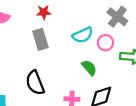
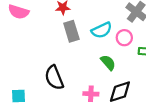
gray rectangle: (40, 39) -> (71, 31), moved

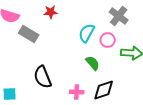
cyan semicircle: (102, 30) -> (87, 33), turned 144
gray rectangle: (71, 31) -> (29, 34), moved, turned -42

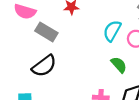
black semicircle: (43, 77) -> (44, 66), moved, turned -105

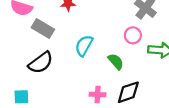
cyan semicircle: (112, 31) -> (84, 46), moved

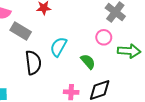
black semicircle: (41, 63) -> (33, 63), moved, turned -60

